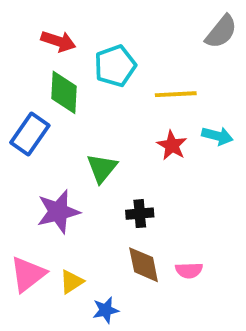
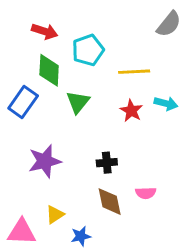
green triangle: (102, 168) -> (78, 102), moved
pink semicircle: (189, 270) -> (146, 193), moved
pink triangle: (28, 274) -> (22, 232), moved, turned 40

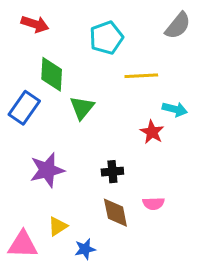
red arrow: (45, 31) -> (35, 24), moved
cyan pentagon: (88, 50) -> (106, 38), moved
red star: (131, 111) -> (152, 132), moved

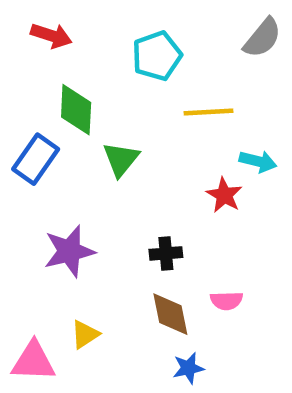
blue star: (85, 249) -> (188, 368), moved

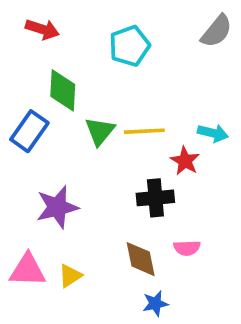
yellow line: (209, 112) -> (144, 131), moved
black cross: (166, 253) -> (155, 198), moved, size x1.4
pink triangle: (33, 361) -> (28, 270), moved

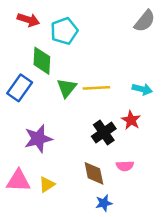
cyan pentagon: (129, 46) -> (64, 31), moved
red star: (185, 161) -> (131, 120), moved
black cross: (155, 198) -> (104, 132), turned -30

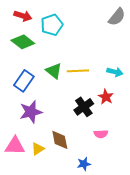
green diamond: (42, 61) -> (23, 42), moved, turned -55
blue rectangle: (20, 88) -> (24, 81), moved
green triangle: (67, 88) -> (54, 71), turned -30
brown diamond: (94, 173) -> (60, 140), moved

